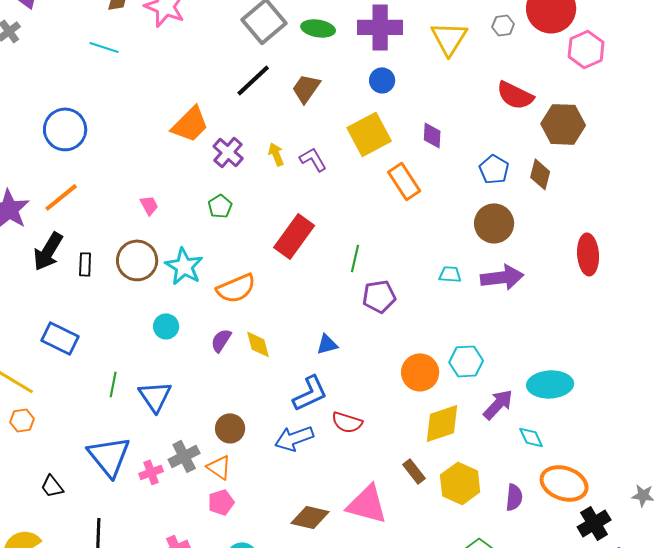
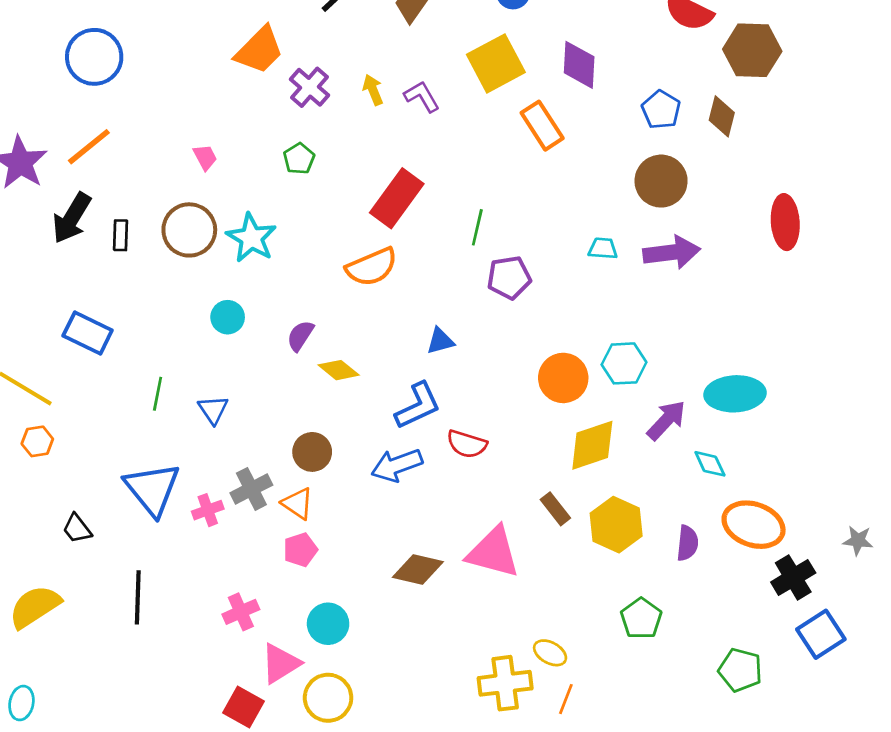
purple diamond: (432, 135) -> (579, 65), size x1.4
orange semicircle: (236, 288) -> (372, 267), moved
yellow diamond: (258, 344) -> (339, 370), moved, turned -36
blue triangle: (155, 396) -> (213, 410), size x0.7

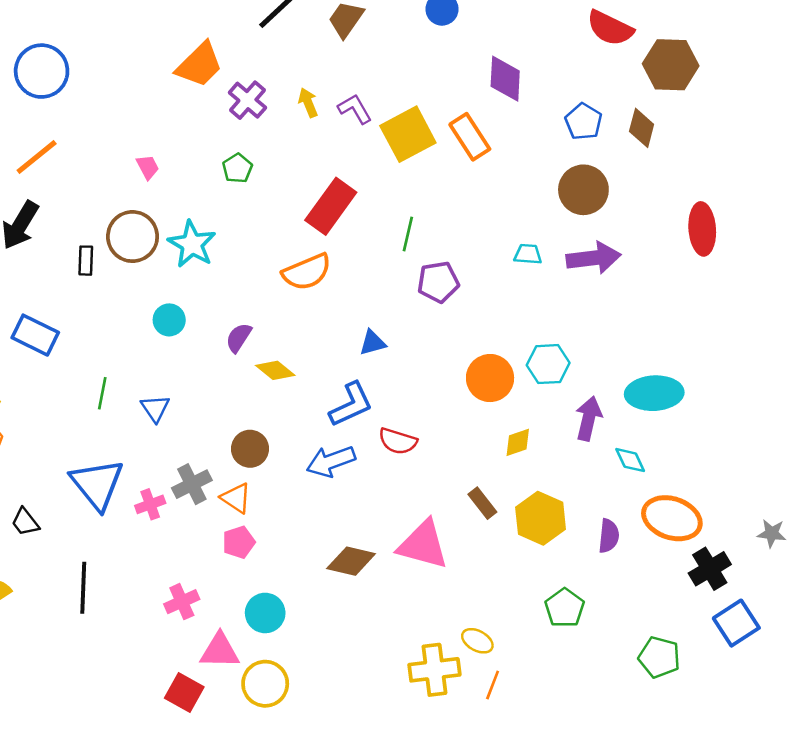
yellow square: (496, 63) -> (408, 134), moved
black rectangle: (121, 235) -> (86, 261), moved
purple arrow: (666, 420) -> (589, 418), turned -30
yellow diamond: (592, 445) -> (518, 442), size x0.6
pink triangle: (280, 663) -> (220, 651), turned 33

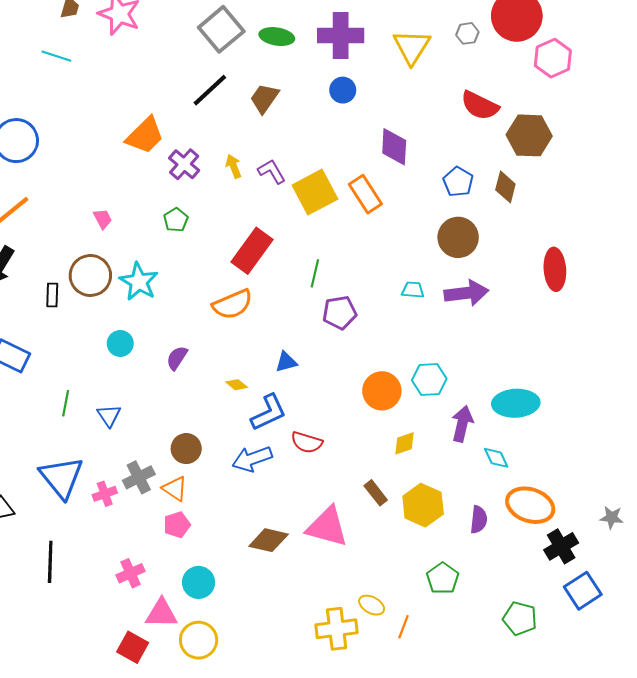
yellow diamond: (275, 370) -> (237, 385), moved, size x0.7
orange line: (493, 685) -> (403, 627), moved

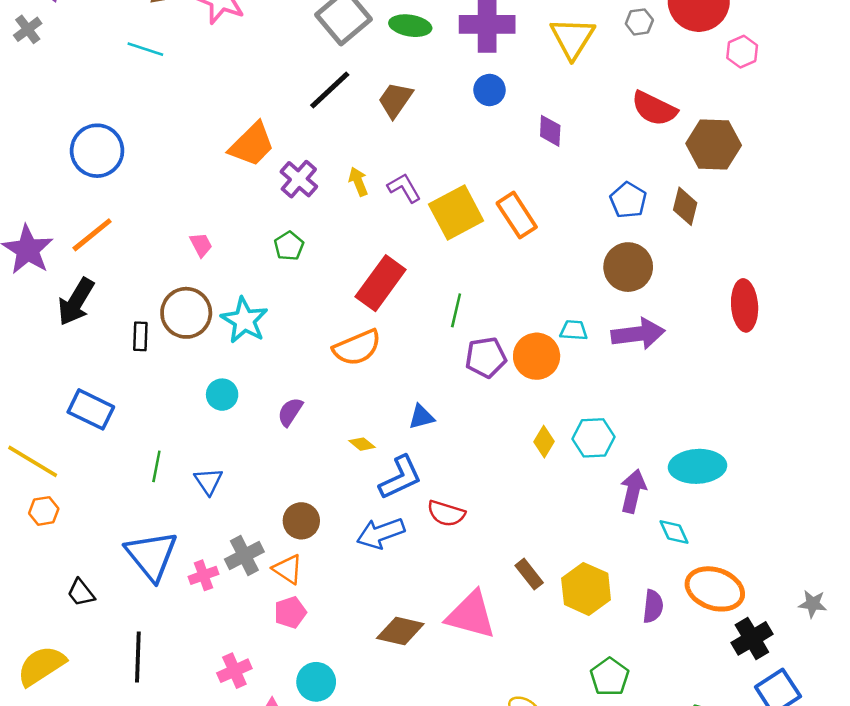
pink hexagon: (553, 58) -> (742, 52), size x0.7
purple diamond: (394, 147) -> (550, 131), moved, size x0.7
orange circle: (382, 391) -> (537, 356), moved
yellow diamond: (405, 443) -> (544, 442), moved, turned -40

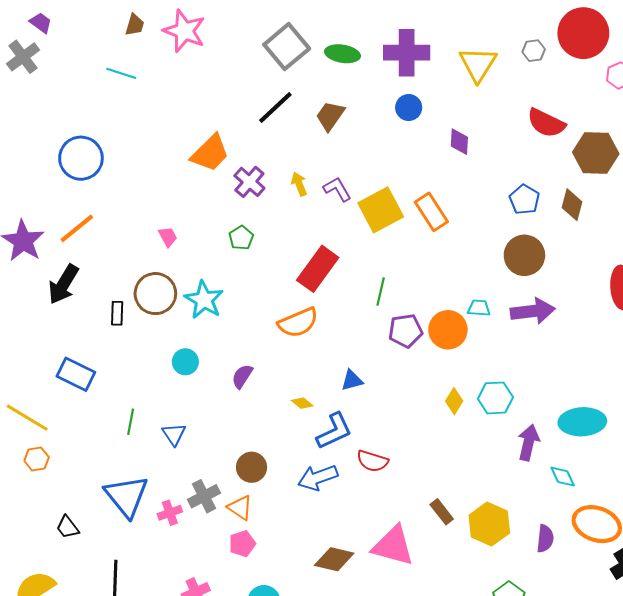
gray cross: (28, 29) -> (23, 57), size x1.4

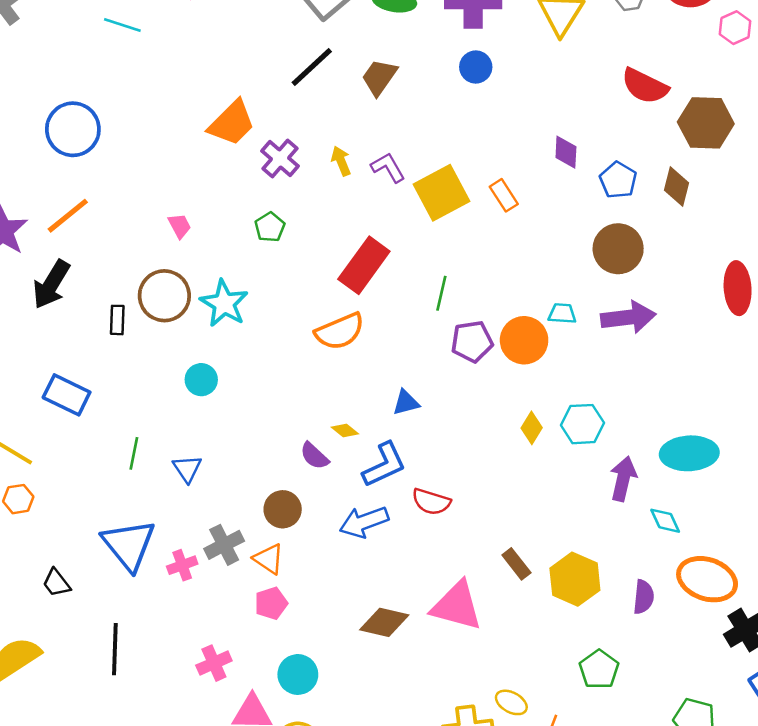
purple diamond: (459, 142) -> (566, 152), moved
orange rectangle: (431, 212) -> (504, 195), size x0.7
purple semicircle: (242, 376) -> (314, 456), moved, turned -80

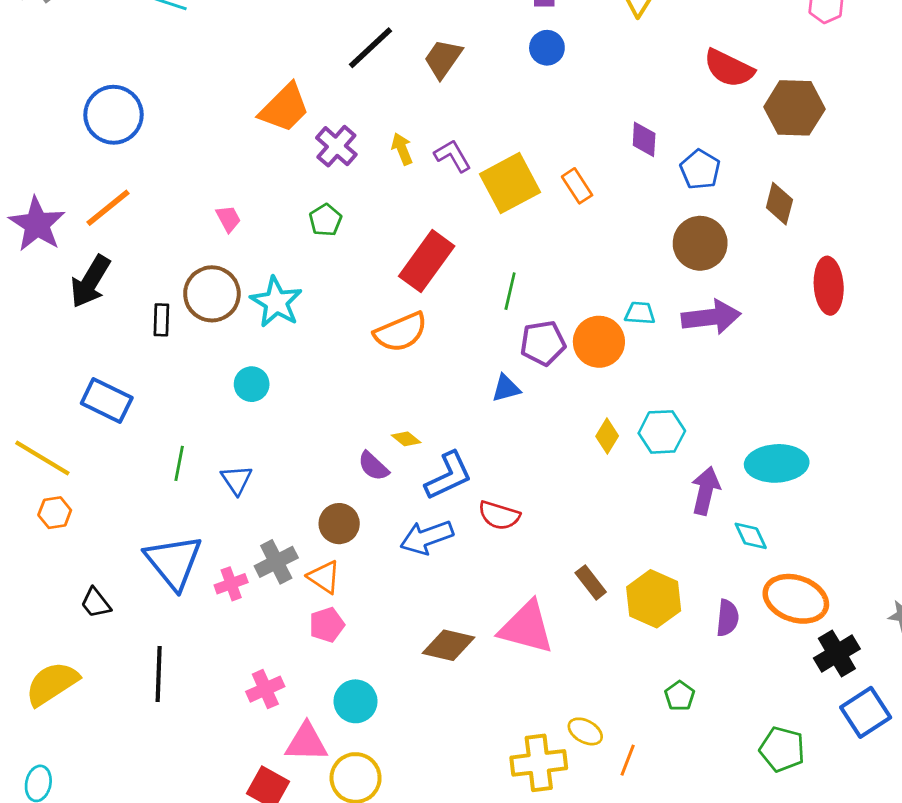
brown diamond: (677, 186) -> (779, 204), moved
blue triangle: (406, 403) -> (506, 388), moved
green pentagon: (599, 669) -> (680, 696), size x0.7

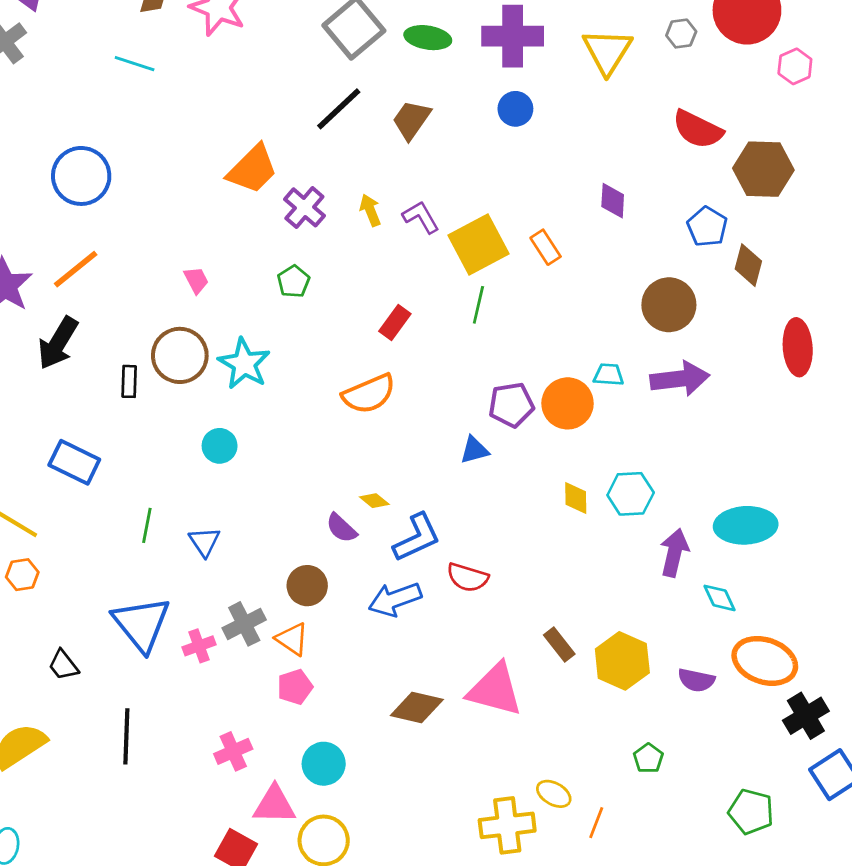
blue pentagon: (700, 169) -> (707, 227), moved
red rectangle: (427, 261) -> (395, 323), size x0.6
green line: (510, 291) -> (478, 305), moved
yellow diamond: (607, 436) -> (576, 498), turned -32
purple semicircle: (727, 618) -> (696, 680), turned 96

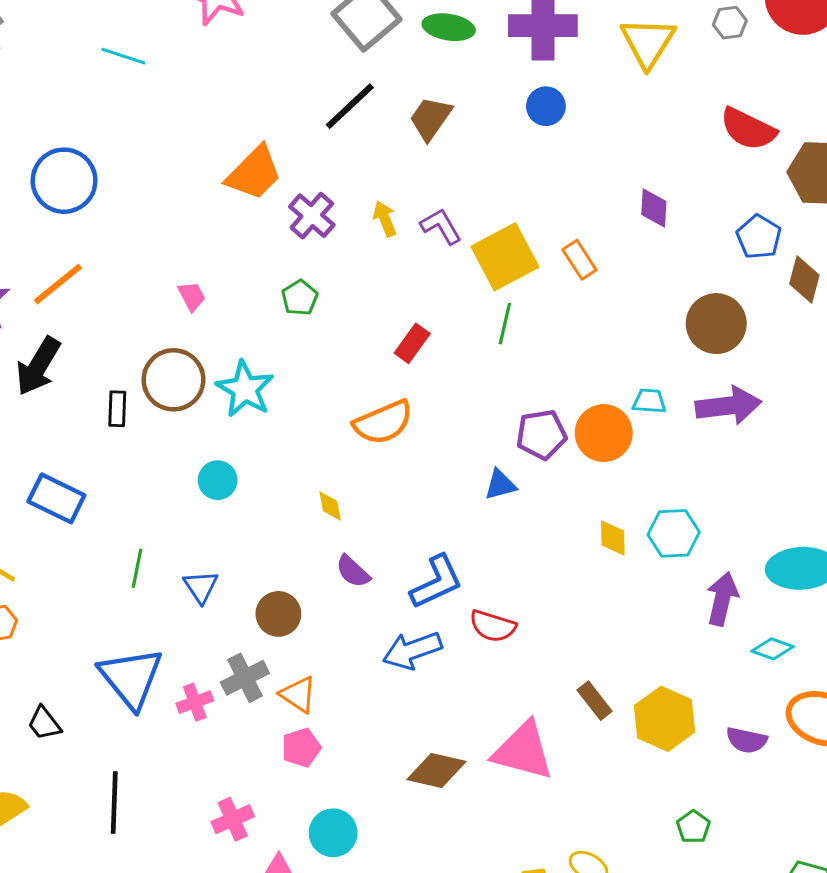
yellow diamond: (374, 501) -> (330, 506), moved, turned 40
brown circle: (307, 586) -> (278, 614), moved
cyan diamond: (720, 598) -> (772, 649), turned -45

